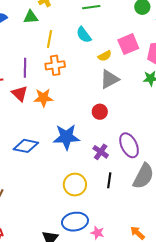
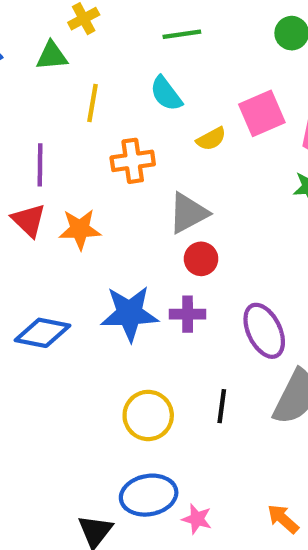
orange cross: (55, 65) -> (133, 161), moved
gray triangle: (109, 79) -> (188, 213), moved
purple cross: (101, 152) -> (188, 314), moved, turned -35

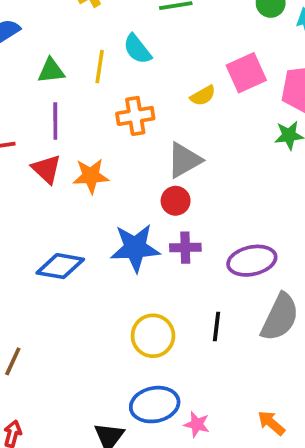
green triangle: (52, 56) -> (51, 71), moved
cyan semicircle: (166, 94) -> (137, 49), moved
red circle: (201, 259) -> (176, 201), moved
purple ellipse: (264, 331) -> (252, 261), turned -75

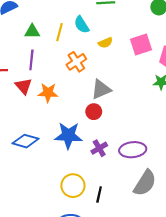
yellow semicircle: (203, 96) -> (105, 43), moved
orange cross: (135, 116) -> (76, 62), turned -30
purple cross: (185, 248) -> (99, 148), moved, turned -35
black line: (216, 326) -> (99, 194), moved

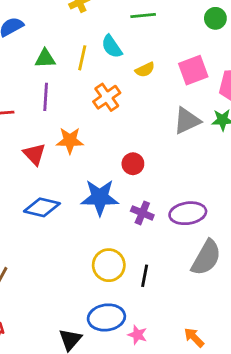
red triangle: (24, 86) -> (34, 154), moved
gray triangle: (101, 89) -> (187, 121), moved
purple cross: (99, 148) -> (142, 213), turned -35

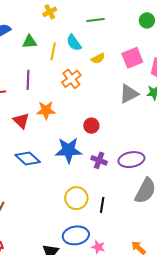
green triangle: (45, 58) -> (30, 42), moved
blue diamond: (42, 207) -> (28, 159), turned 30

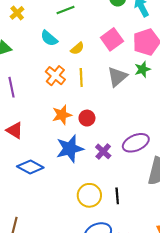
yellow line: (53, 51) -> (81, 78), moved
orange star: (46, 110) -> (62, 115), moved
purple cross: (99, 160) -> (103, 151), turned 35

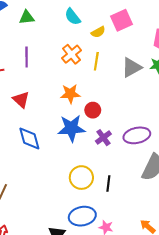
pink square: (112, 39) -> (122, 20), moved
red circle: (87, 118) -> (93, 110), moved
blue diamond: (30, 167) -> (29, 138), turned 35

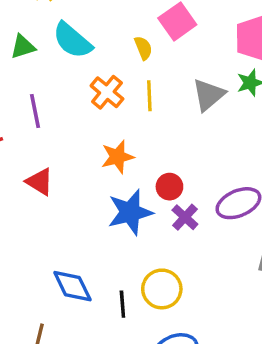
cyan semicircle: (73, 17) -> (72, 40), moved, size x1.4
yellow semicircle: (98, 32) -> (143, 48), turned -72
red circle: (93, 110) -> (169, 187), moved
blue diamond: (29, 138) -> (72, 286), moved
black line: (108, 184) -> (122, 304), moved

